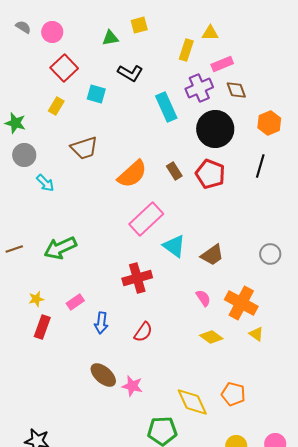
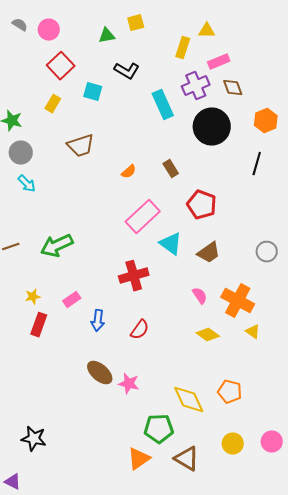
orange semicircle: (132, 174) -> (129, 172), size x0.5
red pentagon: (210, 174) -> (202, 205), moved
cyan arrow: (45, 183) -> (27, 184), moved

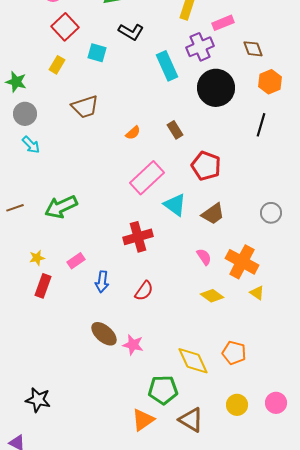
brown diamond: (233, 88) -> (253, 49), moved

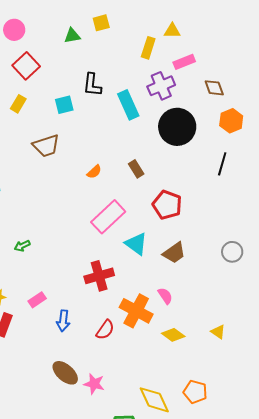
black L-shape: (131, 32) -> (92, 85), moved, turned 65
cyan square: (97, 53) -> (64, 105), moved, turned -30
green arrow: (61, 207) -> (22, 246), size x0.5
orange cross: (242, 262) -> (136, 311), moved

